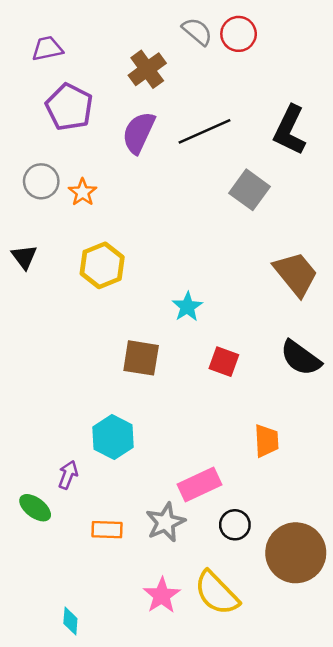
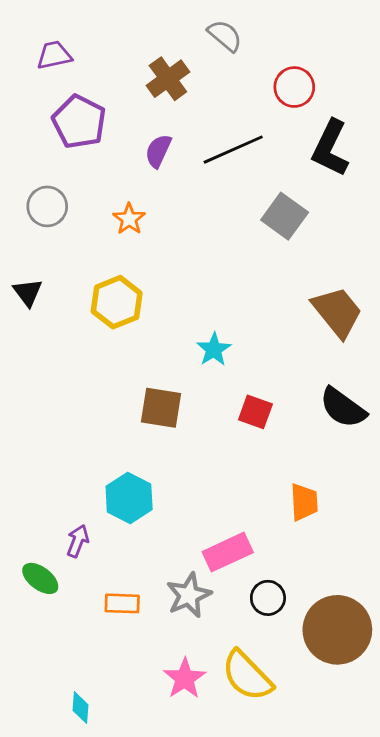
red circle: (239, 34) -> (294, 87), moved
purple semicircle: (139, 133) -> (158, 151), size x0.7
orange star: (83, 192) -> (129, 219), moved

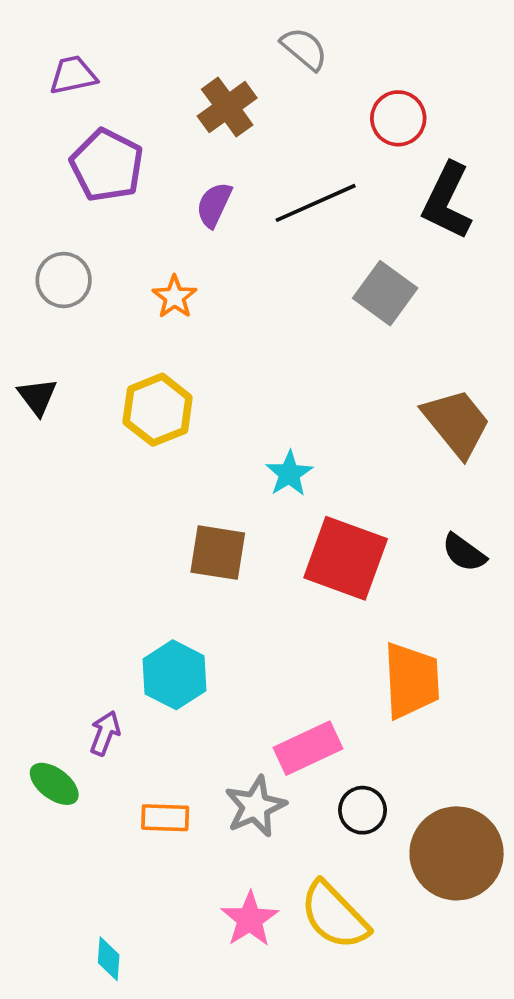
black semicircle: (343, 408) -> (464, 553), size x0.7
red square: (255, 412) -> (346, 558), size x1.8
orange trapezoid: (304, 502) -> (411, 680), size x1.5

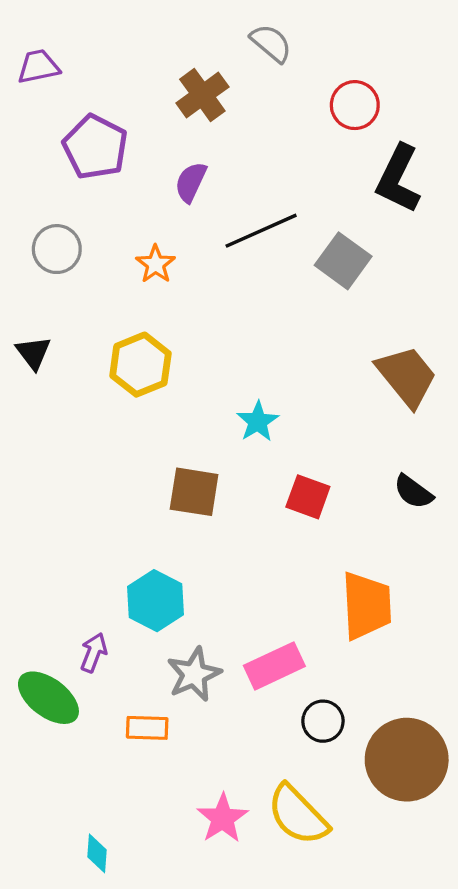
purple trapezoid: (73, 75) -> (38, 67), moved
black line: (316, 203) -> (261, 231), moved
red square: (346, 558) -> (308, 497), size x0.6
green ellipse: (54, 784) -> (48, 698), size x1.4
gray star: (255, 806) -> (194, 674), moved

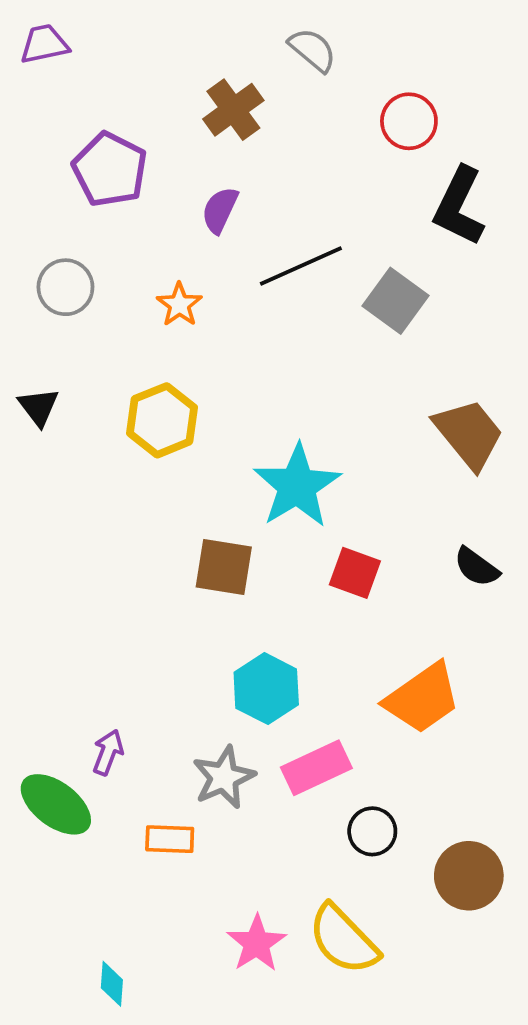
purple trapezoid: (38, 67) -> (44, 44), moved
cyan star: (258, 421) -> (297, 486), size x1.8
cyan hexagon: (156, 601) -> (266, 689), moved
orange trapezoid: (366, 606) -> (422, 698), turned 58
brown circle: (407, 760) -> (469, 876), size x0.7

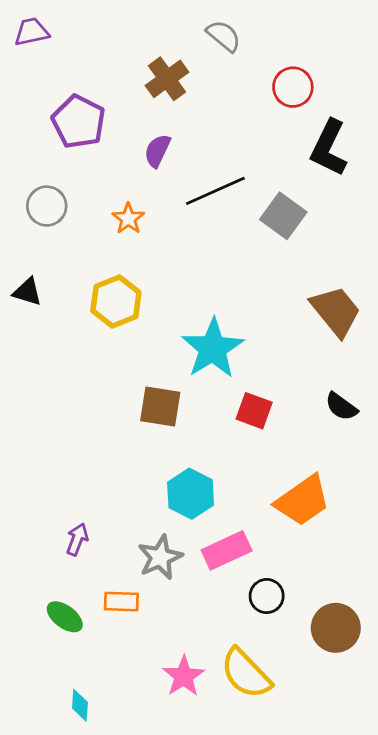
black triangle: (38, 407) -> (27, 292), turned -36
green ellipse: (56, 804) -> (65, 617), moved, size x0.7

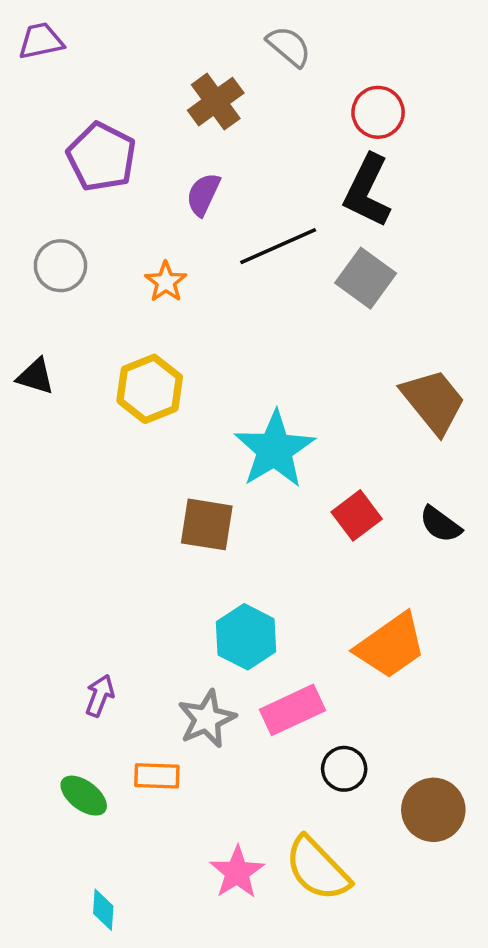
black L-shape: (329, 148) -> (367, 191), moved
red square: (254, 411) -> (357, 515), moved, turned 33

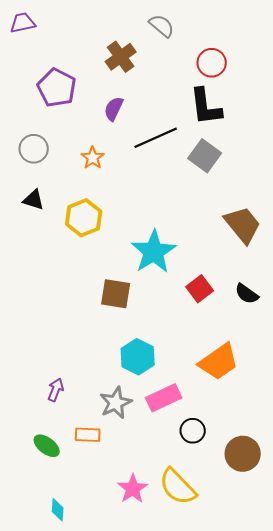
black L-shape: (367, 191) -> (206, 107), turned -33
black triangle: (36, 376) -> (34, 200), moved

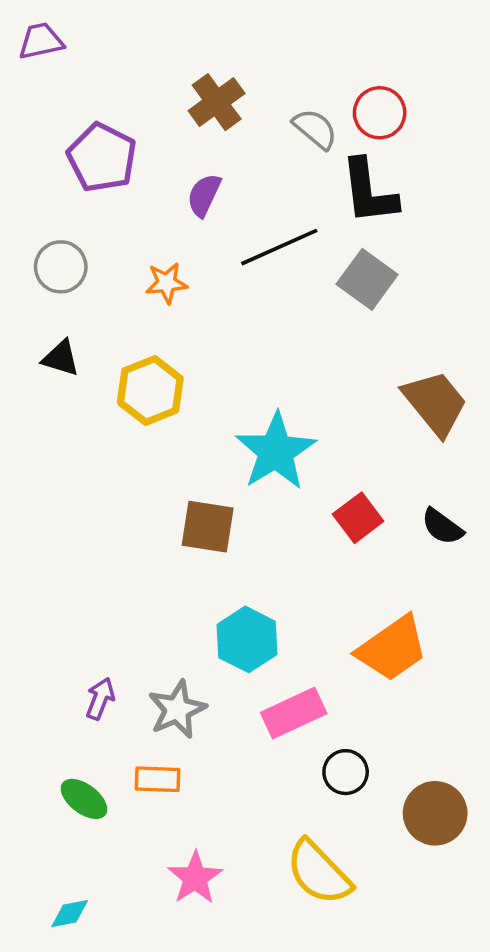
gray semicircle: (162, 26) -> (315, 129), moved
orange star: (93, 158) -> (166, 283), turned 30
gray star: (116, 403) -> (177, 709), moved
pink star: (133, 489) -> (195, 878), moved
cyan diamond: (58, 510) -> (70, 914), moved, turned 75

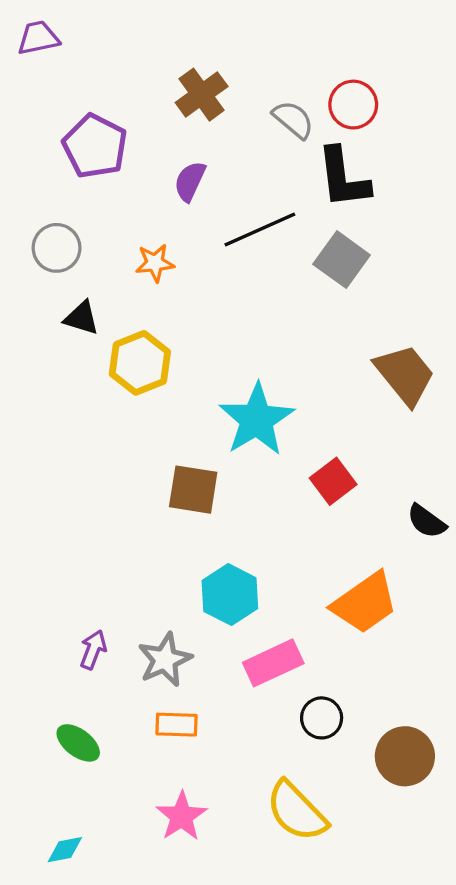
black triangle: (61, 358) -> (82, 318), moved
black semicircle: (442, 527) -> (427, 521), moved
orange rectangle: (157, 779) -> (177, 725), moved

